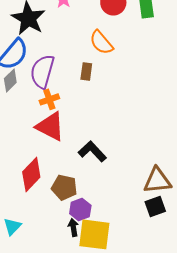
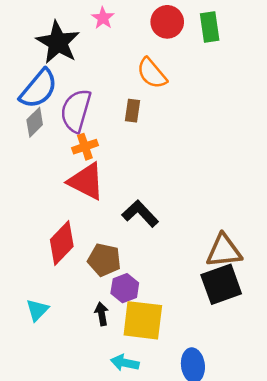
black square: (155, 206) -> (221, 284), size x1.5
black arrow: (73, 227) -> (102, 314), moved

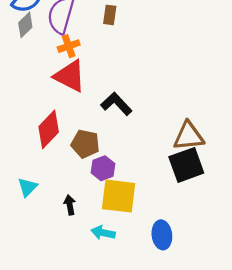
black arrow: (102, 314) -> (70, 205), moved

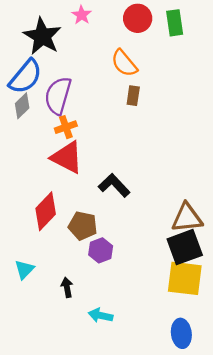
brown rectangle: (110, 15) -> (133, 96), moved
yellow square: (119, 196) -> (185, 278), moved
blue ellipse: (162, 235) -> (181, 333), moved

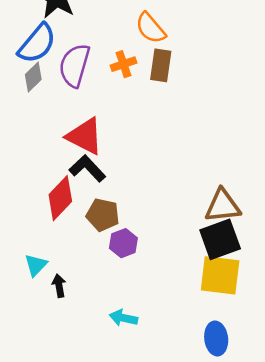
brown rectangle: (133, 96) -> (161, 65), size x1.4
orange cross: (66, 127) -> (123, 64), moved
black L-shape: (114, 185) -> (87, 168), moved
black arrow: (67, 287) -> (59, 286), moved

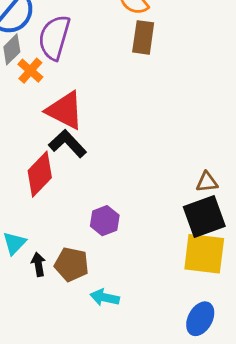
orange cross: (123, 64) -> (30, 71), moved, turned -30
brown triangle: (223, 206) -> (207, 182), size x0.6
brown pentagon: (103, 215) -> (72, 264), moved
blue ellipse: (216, 339) -> (200, 319), turned 36

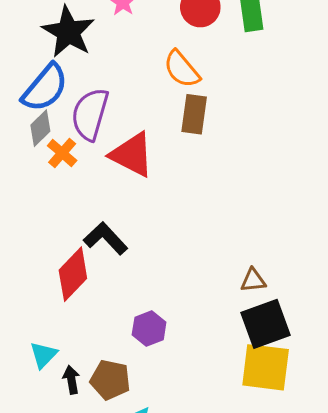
red triangle: (65, 110) -> (132, 155), moved
brown triangle: (207, 182) -> (253, 280), moved

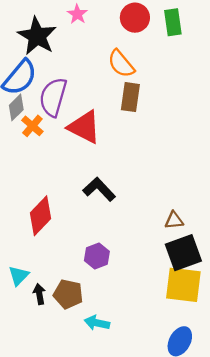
black L-shape: (106, 238) -> (99, 189), moved

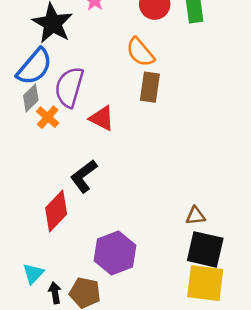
red triangle: (84, 127) -> (102, 118), size x0.7
black L-shape: (99, 189) -> (84, 176), moved, turned -84
black square: (183, 253) -> (205, 249), turned 33
purple hexagon: (97, 256) -> (115, 253), size x1.6

